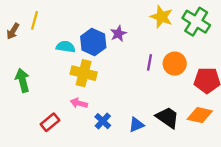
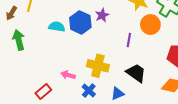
orange circle: (175, 64) -> (150, 25), moved
yellow cross: (84, 73) -> (98, 66), moved
green arrow: (22, 80) -> (19, 40), moved
black trapezoid: (167, 117) -> (136, 73), moved

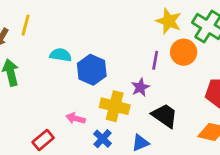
purple star: (102, 15) -> (140, 87), moved
blue hexagon: (80, 22) -> (92, 70), moved
purple line: (129, 40) -> (155, 60), moved

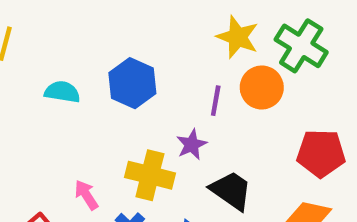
blue hexagon: (92, 70) -> (132, 83), moved
pink arrow: (75, 118) -> (86, 195), turned 42

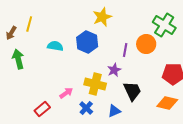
yellow star: (238, 37) -> (102, 17), moved, turned 30
black trapezoid: (231, 191) -> (132, 91), turned 30
pink arrow: (86, 195) -> (66, 93), turned 88

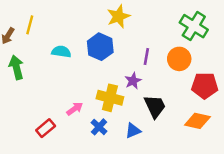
orange circle: (146, 44) -> (179, 59), moved

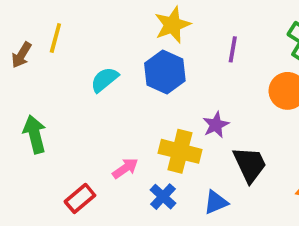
yellow star: (118, 16) -> (172, 25), moved
cyan semicircle: (61, 52) -> (104, 80), turned -48
purple line: (146, 56) -> (233, 49), moved
green arrow: (16, 67) -> (35, 134), moved

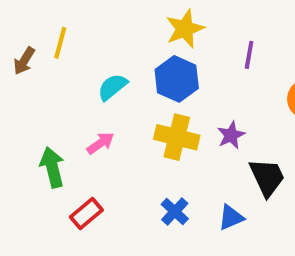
green arrow: (35, 134) -> (52, 167), moved
yellow cross: (180, 151) -> (177, 137), moved
pink arrow: (125, 168) -> (100, 143), moved

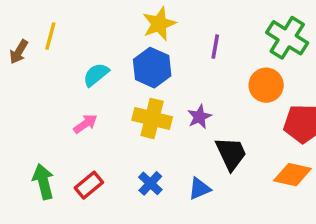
green arrow: (52, 167) -> (43, 182), moved
red rectangle: (86, 213) -> (89, 185), moved

